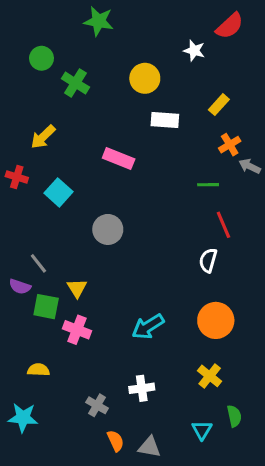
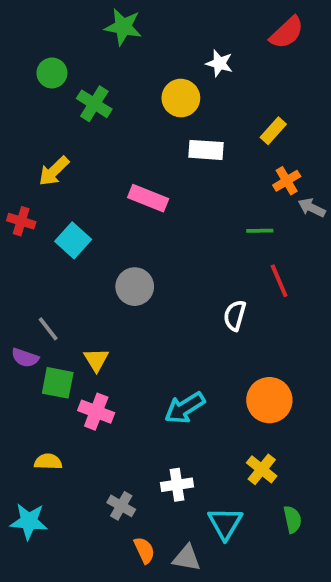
white star: (194, 51) -> (219, 63), moved
white semicircle: (208, 260) -> (235, 315), moved
cyan triangle: (202, 430) -> (225, 523), moved, size x1.4

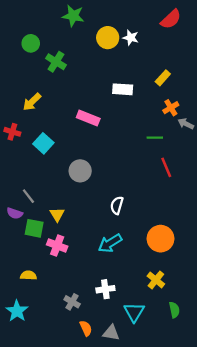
yellow circle: (181, 98) -> (108, 38), moved
white semicircle: (235, 315) -> (117, 205), moved
cyan star: (29, 521) -> (17, 311), turned 30

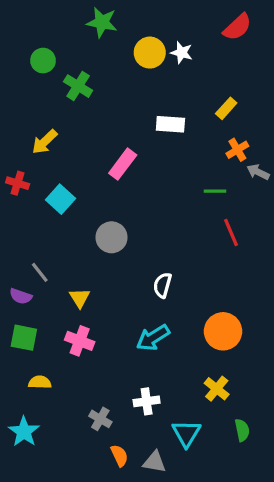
pink rectangle: (88, 118) -> (123, 164), turned -75
green square: (34, 228) -> (24, 338), moved

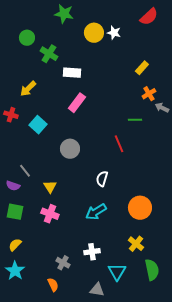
white rectangle: (170, 124) -> (72, 73), moved
red line: (231, 233) -> (119, 144), moved
yellow semicircle: (40, 382) -> (15, 245), moved, turned -48
green semicircle: (242, 430) -> (152, 270), size x1.5
orange semicircle: (119, 456) -> (53, 285), moved

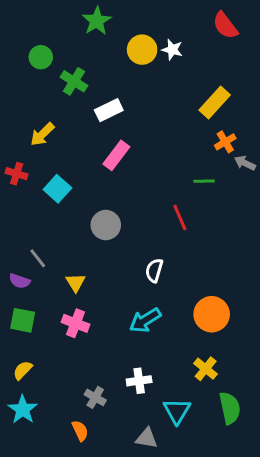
green star: (64, 14) -> (97, 21), turned 30
red semicircle: (149, 17) -> (225, 25), turned 96
yellow rectangle: (142, 68) -> (215, 103), size x1.5
white rectangle: (72, 73) -> (109, 110), turned -30

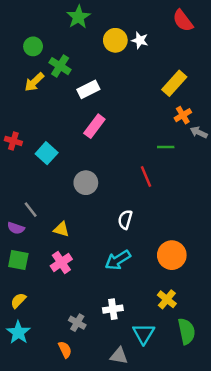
yellow arrow: (42, 134) -> (34, 82), moved
yellow triangle: (76, 282) -> (61, 229), turned -42
pink cross: (76, 323) -> (61, 262), turned 35

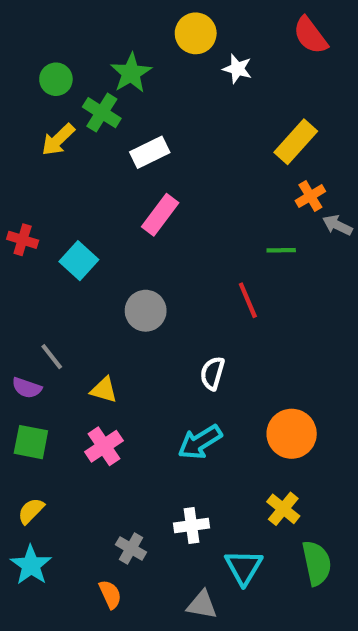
green star: (78, 17) -> (131, 73), moved
yellow circle: (115, 40) -> (196, 33), moved

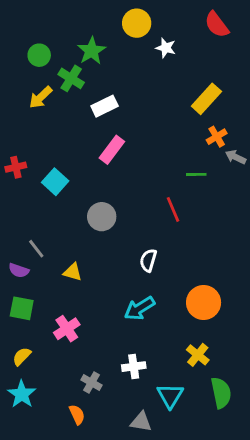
red cross: (23, 240) -> (16, 167), turned -30
pink cross: (104, 446) -> (67, 329), moved

